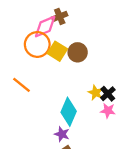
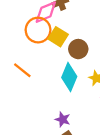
brown circle: (78, 52) -> (78, 49), moved
cyan diamond: (69, 112) -> (69, 77), moved

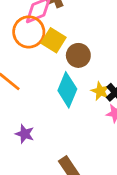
purple star: (63, 119) -> (25, 134), moved

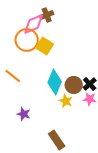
brown circle: (78, 55) -> (74, 85), moved
yellow star: (100, 91) -> (66, 101), moved

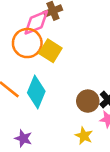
cyan diamond: (55, 82) -> (36, 92), moved
yellow star: (66, 101) -> (84, 136), moved

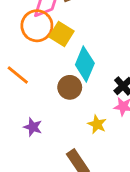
cyan diamond: (36, 92) -> (85, 64), moved
brown circle: (88, 101) -> (70, 87), moved

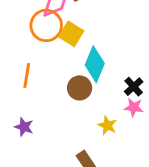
orange line: (18, 75) -> (27, 75), turned 60
purple star: (33, 127) -> (24, 127), moved

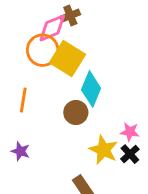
yellow square: (71, 34) -> (68, 58), size x1.4
black cross: (134, 87) -> (130, 154), moved
yellow star: (107, 125) -> (104, 150), size x1.5

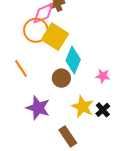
orange line: (23, 100) -> (21, 68), turned -42
pink star: (130, 132) -> (103, 76), moved
purple star: (20, 151) -> (38, 108), moved, size x1.6

